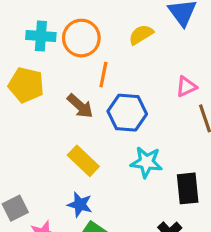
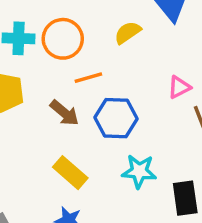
orange line: (103, 75) -> (88, 78), turned 65

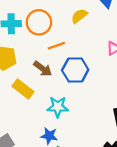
cyan star: (139, 171) -> (58, 107), moved
yellow rectangle: (70, 173) -> (23, 89), moved

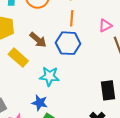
orange line: (56, 46) -> (72, 18), moved, turned -70

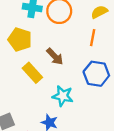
blue hexagon: (68, 43) -> (96, 74), moved

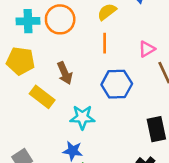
brown arrow: (55, 56) -> (65, 73), turned 30

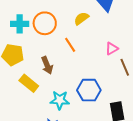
orange line: (105, 43) -> (70, 45), moved, turned -35
blue hexagon: (117, 84) -> (89, 90), moved

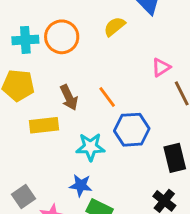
orange line: (70, 45) -> (107, 97), moved
yellow rectangle: (29, 83) -> (44, 125), turned -42

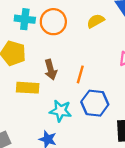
orange line: (107, 97) -> (80, 74), turned 42

